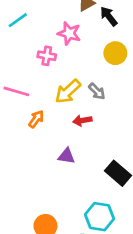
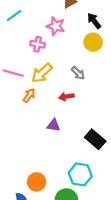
black arrow: (109, 16) -> (94, 21), moved
yellow arrow: (68, 91) -> (42, 73), moved

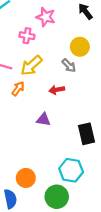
yellow circle: (93, 42) -> (80, 47), moved
black rectangle: (95, 139) -> (86, 134), turned 36

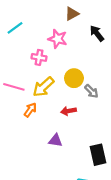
yellow circle: (80, 47) -> (74, 78), moved
gray arrow: (69, 65) -> (91, 91), moved

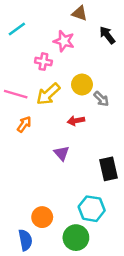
brown triangle: (72, 14) -> (80, 13), turned 48
orange arrow: (30, 110) -> (24, 124), moved
purple triangle: (55, 140) -> (61, 153), turned 40

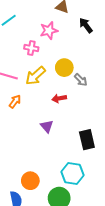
pink star: (64, 41) -> (49, 31), turned -30

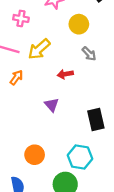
pink cross: (31, 48) -> (21, 18), moved
yellow circle: (64, 68) -> (79, 24), moved
orange circle: (30, 181) -> (35, 155), moved

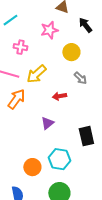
orange arrow: (16, 78) -> (16, 99), size x1.5
purple triangle: (52, 105) -> (47, 123), turned 32
cyan hexagon: (80, 157) -> (59, 159), moved

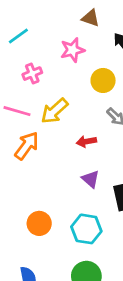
pink cross: (20, 47) -> (32, 74), turned -32
purple triangle: (47, 123) -> (91, 179), moved, turned -40
orange circle: (32, 167) -> (39, 223), moved

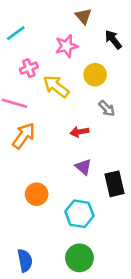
brown triangle: (91, 18) -> (83, 16), turned 30
yellow arrow: (54, 111) -> (56, 86), moved, turned 80
orange circle: (39, 223) -> (37, 194), moved

